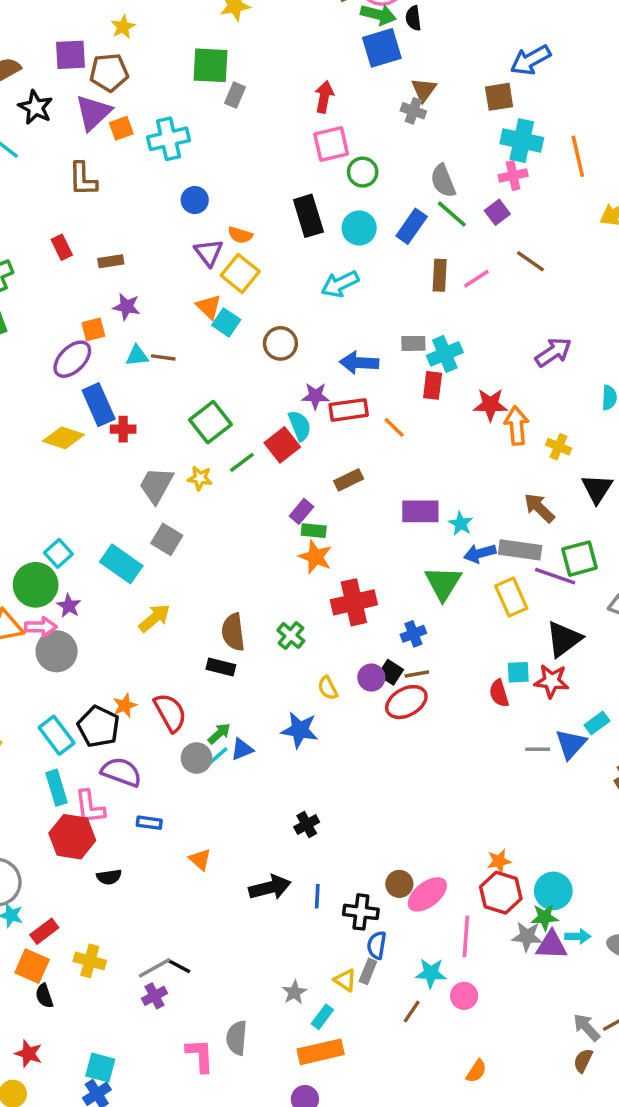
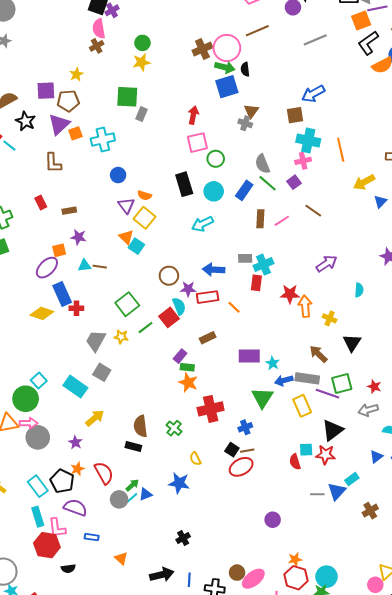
brown circle: (280, 343) -> (169, 276), moved
purple star: (69, 606) -> (75, 442), moved
purple circle: (371, 678) -> (273, 520), moved

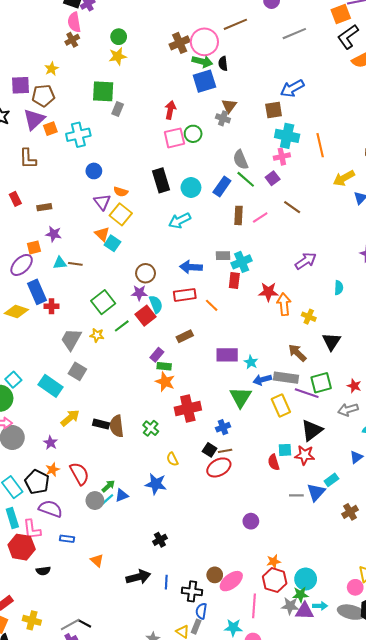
green circle: (216, 159) -> (193, 134), moved
purple star: (188, 289) -> (139, 293), moved
black rectangle: (133, 447) -> (101, 424), moved

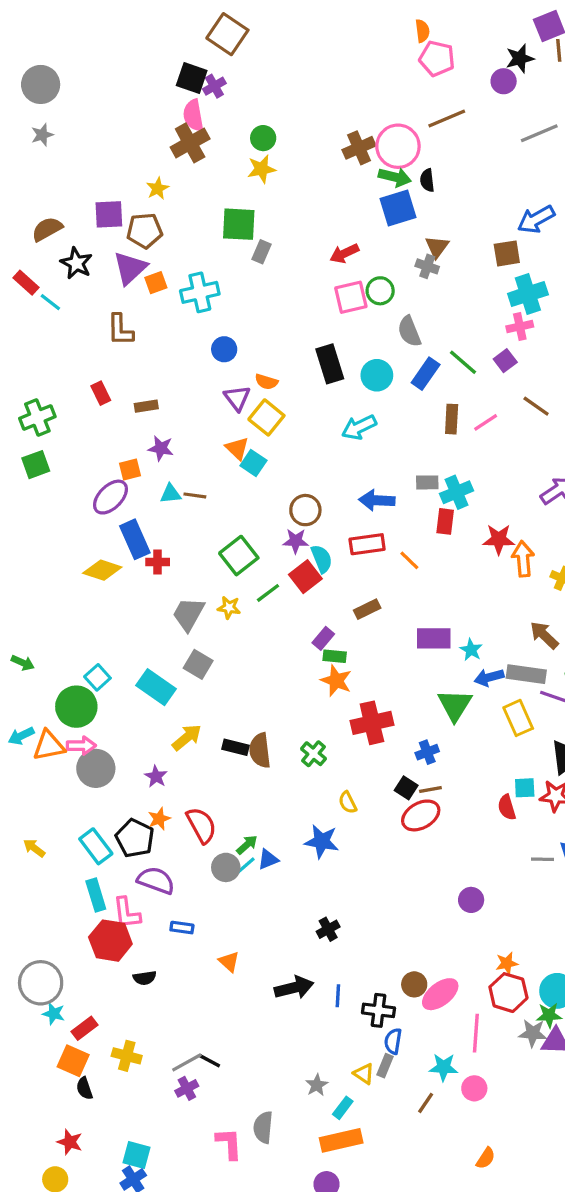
brown cross: (72, 40) -> (190, 143), size x1.6
red arrow: (170, 110) -> (344, 253), turned -126
cyan cross: (287, 136) -> (528, 294), turned -30
gray semicircle: (241, 160) -> (409, 331), moved

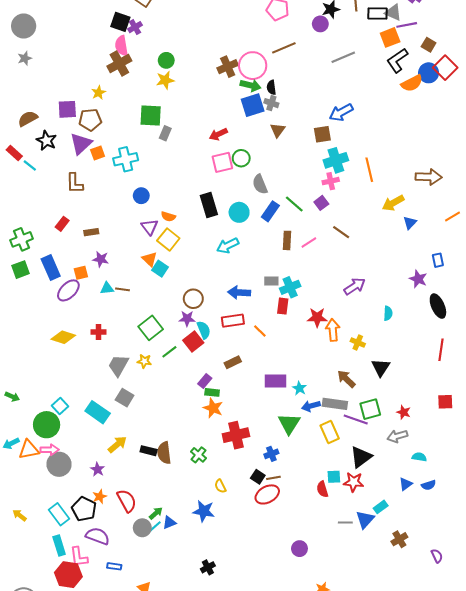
gray cross: (427, 266) -> (271, 103), moved
red rectangle: (101, 393) -> (62, 224), turned 64
blue rectangle: (135, 539) -> (51, 268), moved

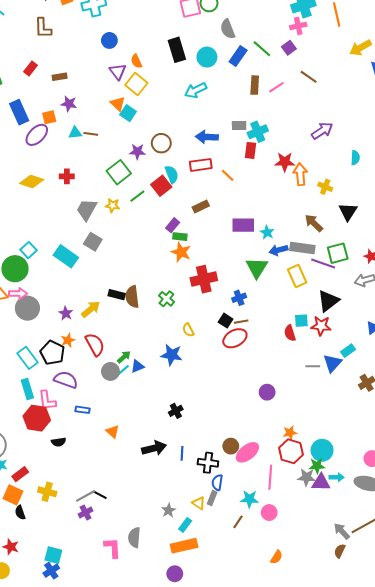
orange semicircle: (168, 217) -> (136, 61), turned 48
purple star: (187, 319) -> (137, 151), moved
yellow arrow: (117, 444) -> (91, 309), moved

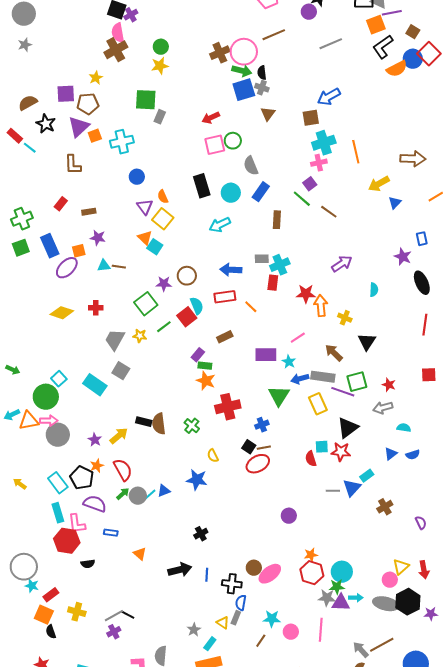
green line: (262, 49) -> (302, 199), moved
pink line: (276, 87) -> (298, 338), moved
green arrow: (124, 357) -> (123, 494), moved
pink line: (270, 477) -> (321, 630), moved

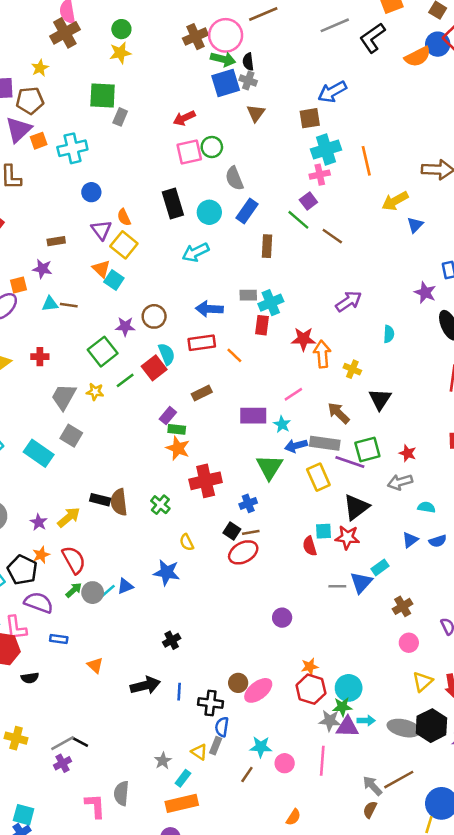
black L-shape: (383, 47) -> (372, 38), moved
brown rectangle: (89, 212) -> (56, 241), moved
pink circle: (390, 580) -> (409, 643), moved

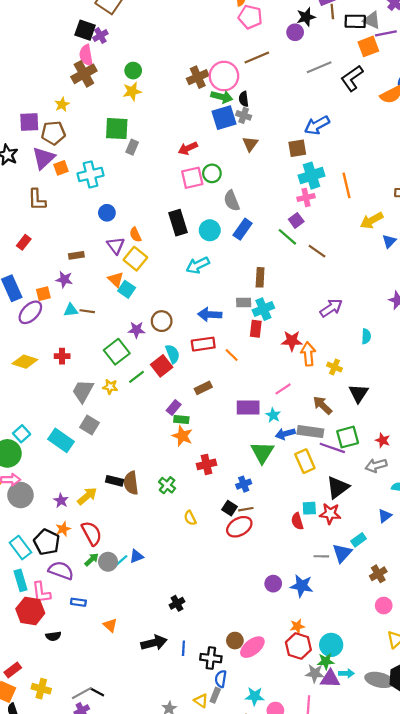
brown rectangle: (267, 246) -> (260, 277), moved
red cross: (206, 481) -> (206, 464), size x0.7
blue star: (167, 572) -> (302, 586), moved

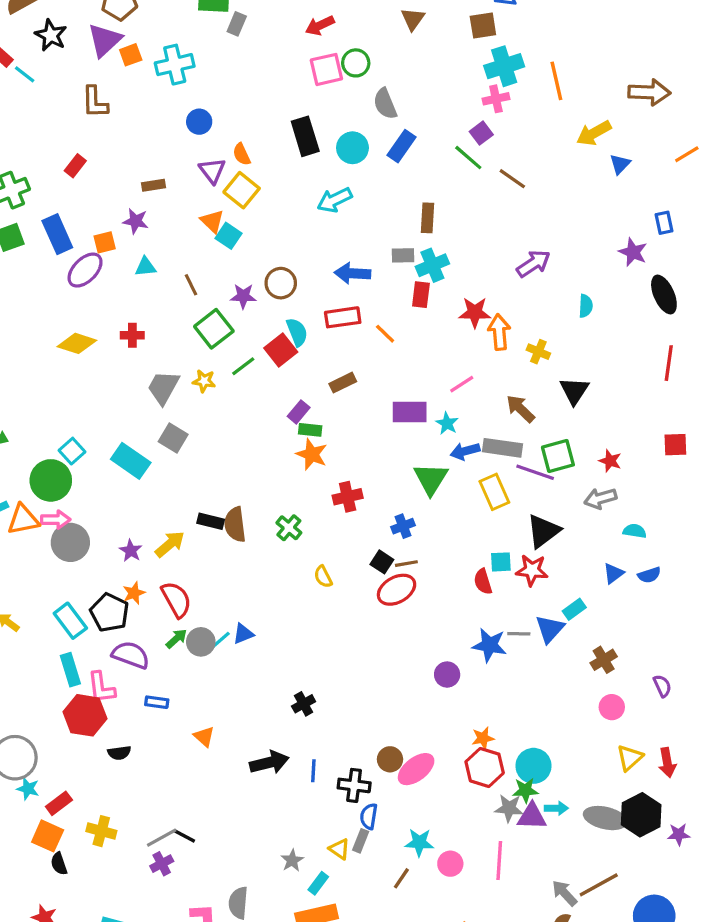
brown line: (87, 311) -> (191, 285), moved, turned 56
blue star: (302, 586) -> (489, 645), moved

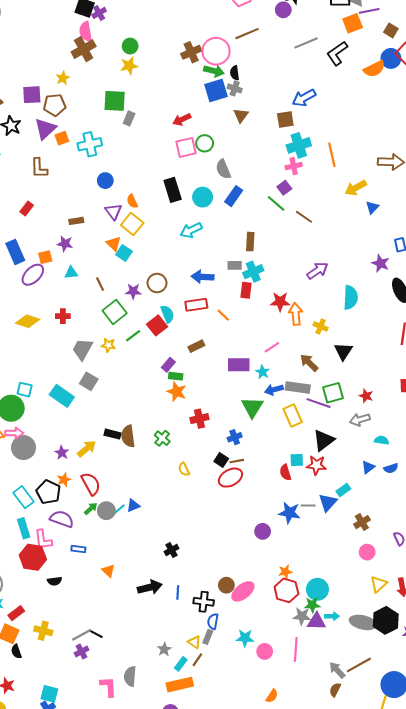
cyan semicircle: (586, 306) -> (351, 297), size x1.6
cyan square: (72, 451) -> (25, 390), turned -35
brown line: (401, 878) -> (197, 660), moved

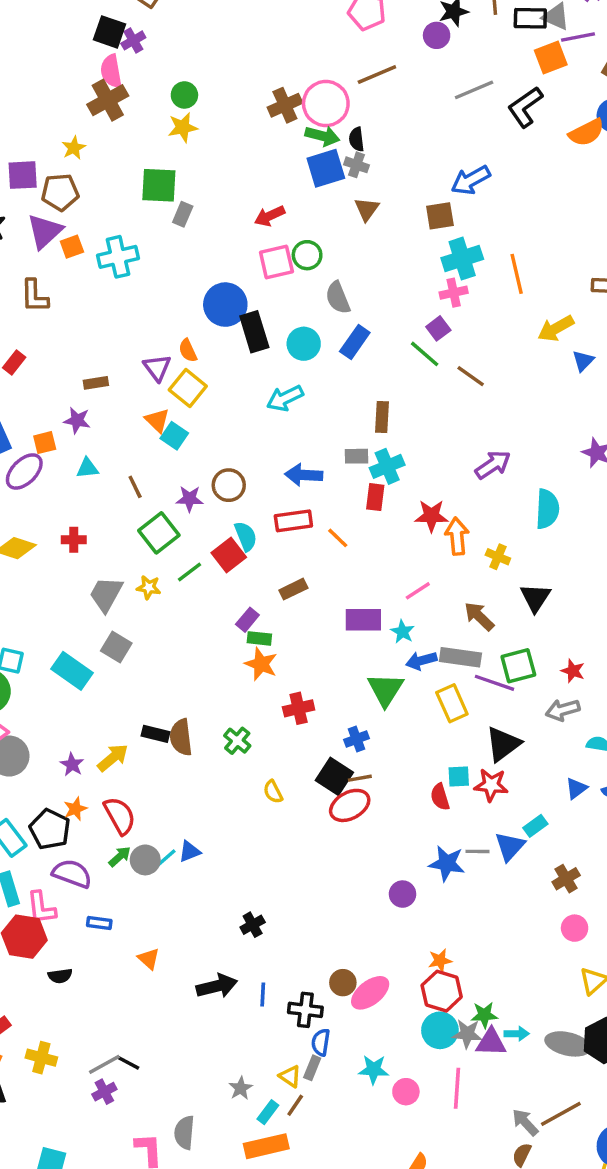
blue circle: (105, 181) -> (225, 305), moved, size x1.6
black square: (221, 460) -> (334, 776), size x1.5
cyan circle: (317, 589) -> (440, 1030), moved

